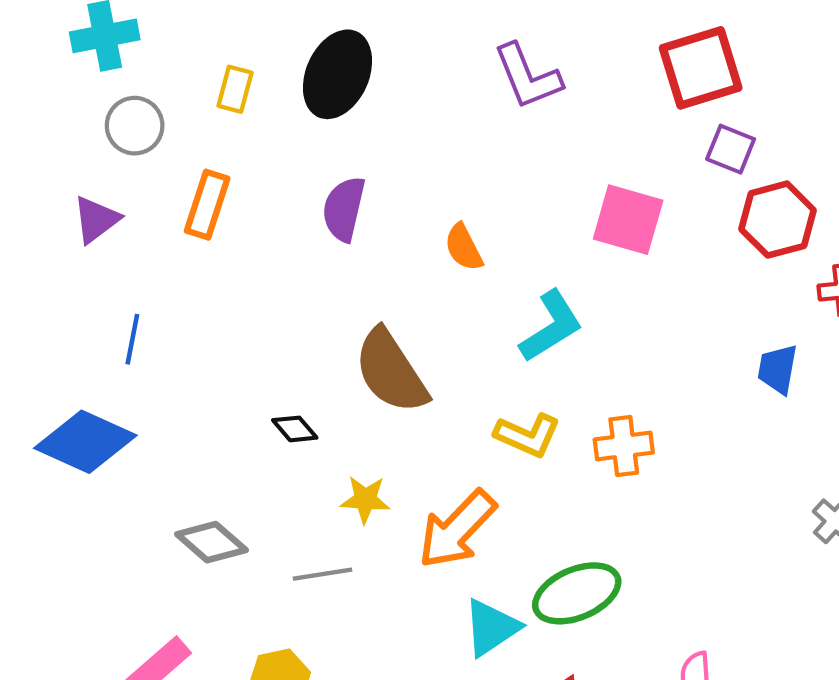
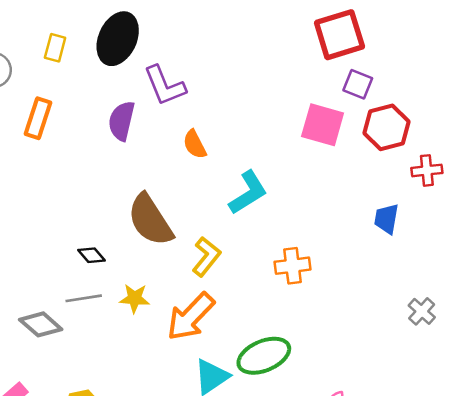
purple L-shape: (528, 76) -> (165, 86), moved
pink square: (628, 220) -> (323, 125), moved
yellow L-shape: (528, 435) -> (206, 257), moved, turned -75
gray line: (323, 574) -> (84, 298), moved

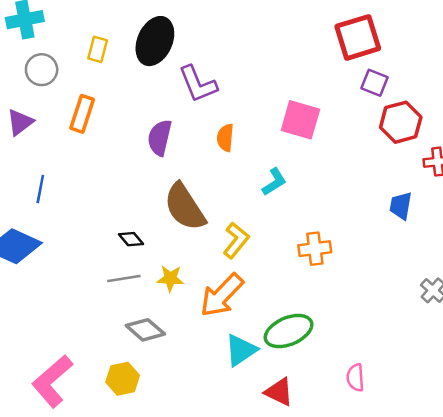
purple semicircle: (122, 121) -> (160, 138), moved
pink square: (323, 125) -> (300, 120), moved
orange semicircle: (195, 144) -> (225, 138), turned 32
cyan L-shape: (248, 193) -> (274, 182), size x0.7
gray diamond: (41, 324) -> (145, 330), moved

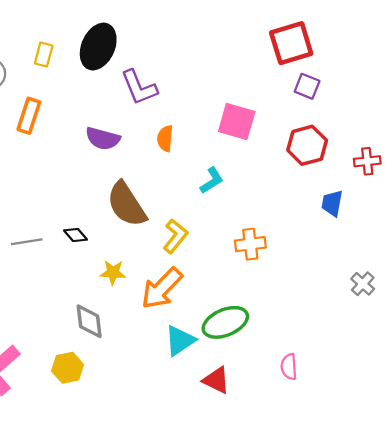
red hexagon: (401, 122) -> (307, 145), moved
purple semicircle: (160, 138) -> (103, 138), turned -88
gray line: (124, 278) -> (27, 242), moved
gray diamond: (145, 330) -> (89, 321), turned 42

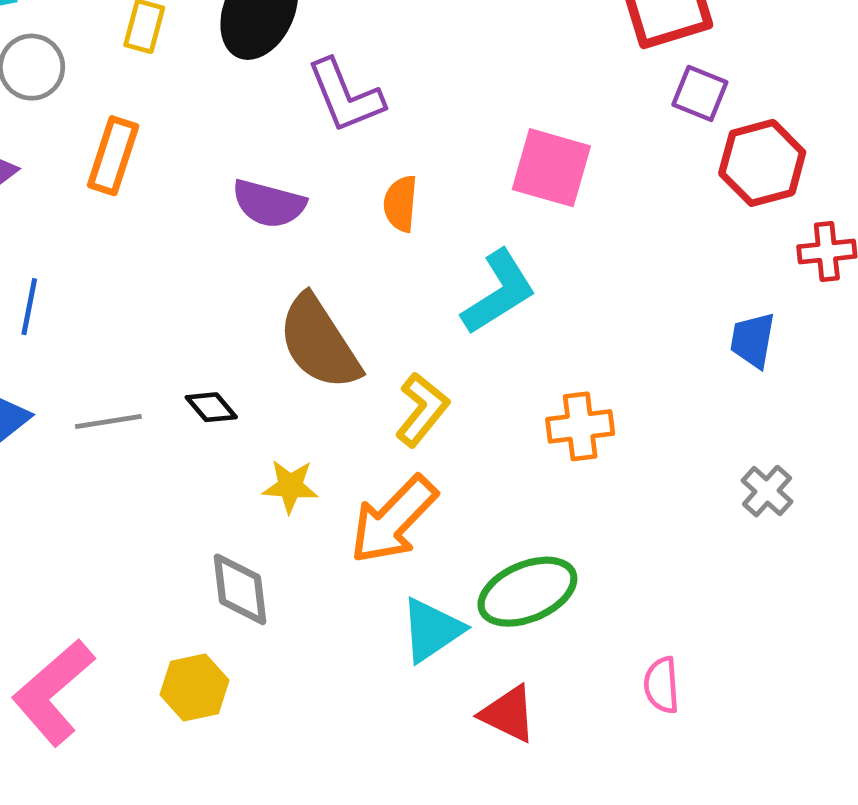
red hexagon: (307, 145) -> (762, 163), moved
cyan L-shape: (212, 180) -> (499, 292), size x1.5
gray cross: (363, 284) -> (767, 491), moved

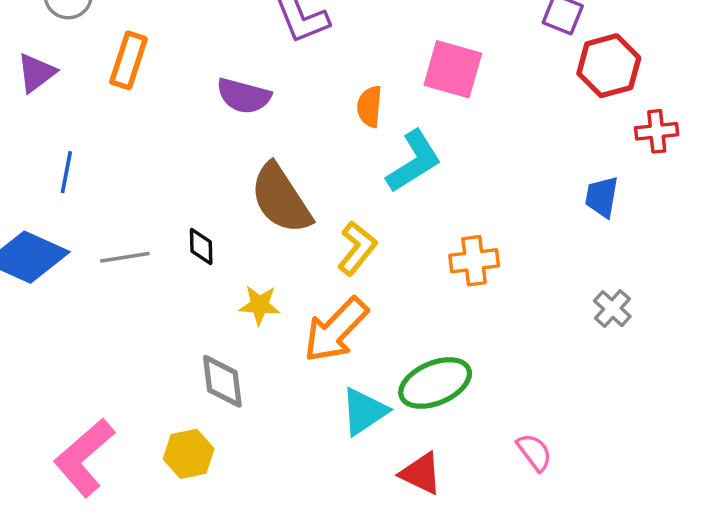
orange semicircle: (400, 204) -> (370, 106), moved
black diamond: (211, 407) -> (201, 247), turned 39
pink semicircle: (662, 685) -> (534, 452), turned 147

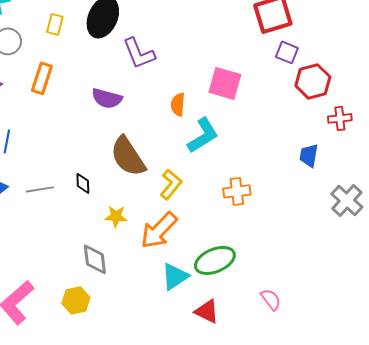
gray cross: (612, 309) -> (347, 200), moved, size x1.5

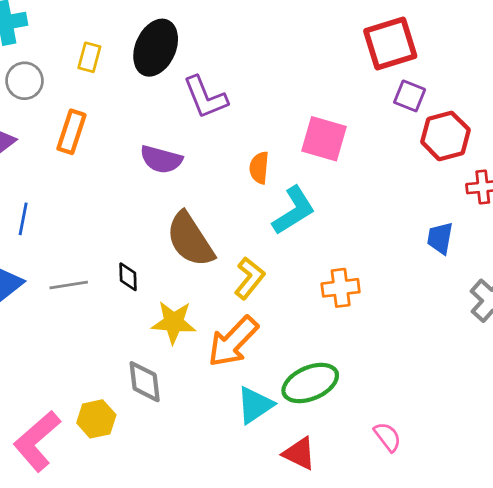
yellow star: (116, 216) -> (174, 322), size x1.4
yellow hexagon: (76, 300) -> (96, 419), moved

